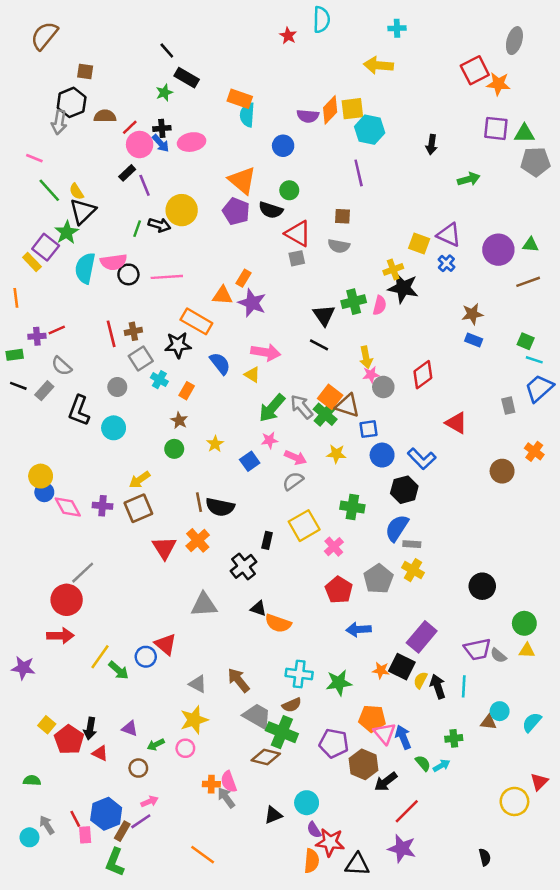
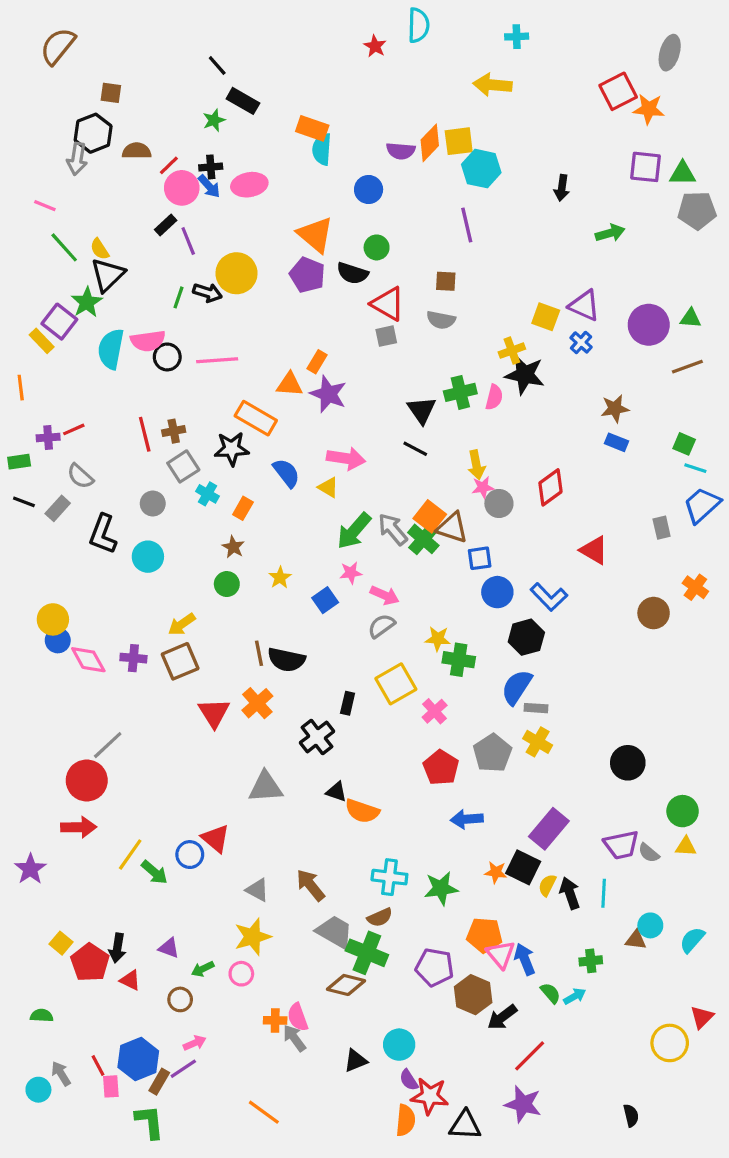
yellow star: (336, 454) -> (438, 639), moved
purple star: (23, 668) -> (30, 869), turned 30
green L-shape: (115, 862) -> (150, 1122), turned 152

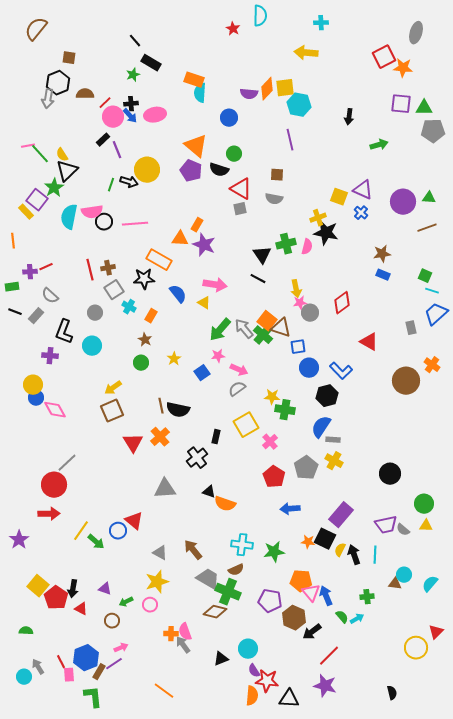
pink line: (45, 206) -> (28, 146), moved, turned -32
brown circle: (654, 613) -> (406, 381), size x1.4
purple cross: (133, 658) -> (50, 356), moved
yellow square: (61, 943) -> (38, 586), size x1.5

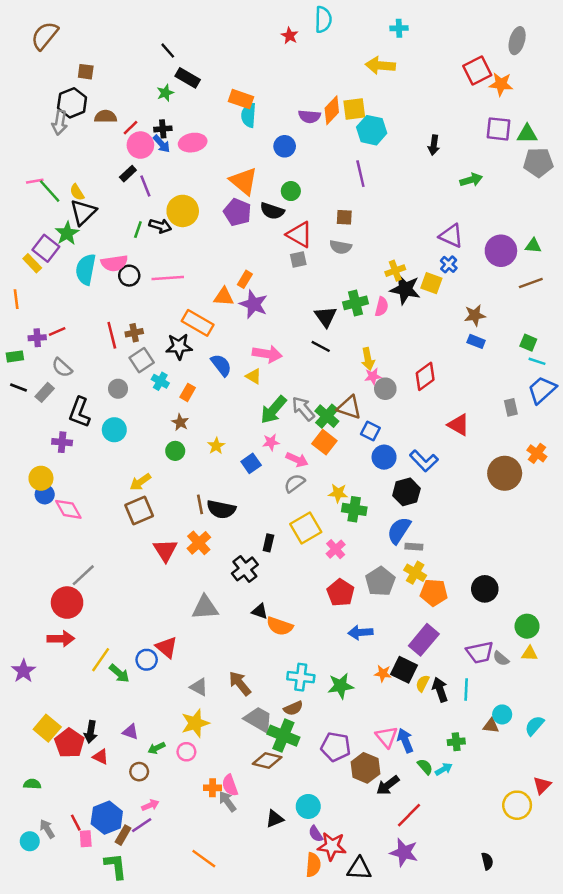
yellow square: (339, 197) -> (431, 283), moved
orange square: (267, 321) -> (324, 442), moved
blue square: (298, 347) -> (370, 431), turned 35
orange pentagon: (301, 581) -> (434, 593), moved

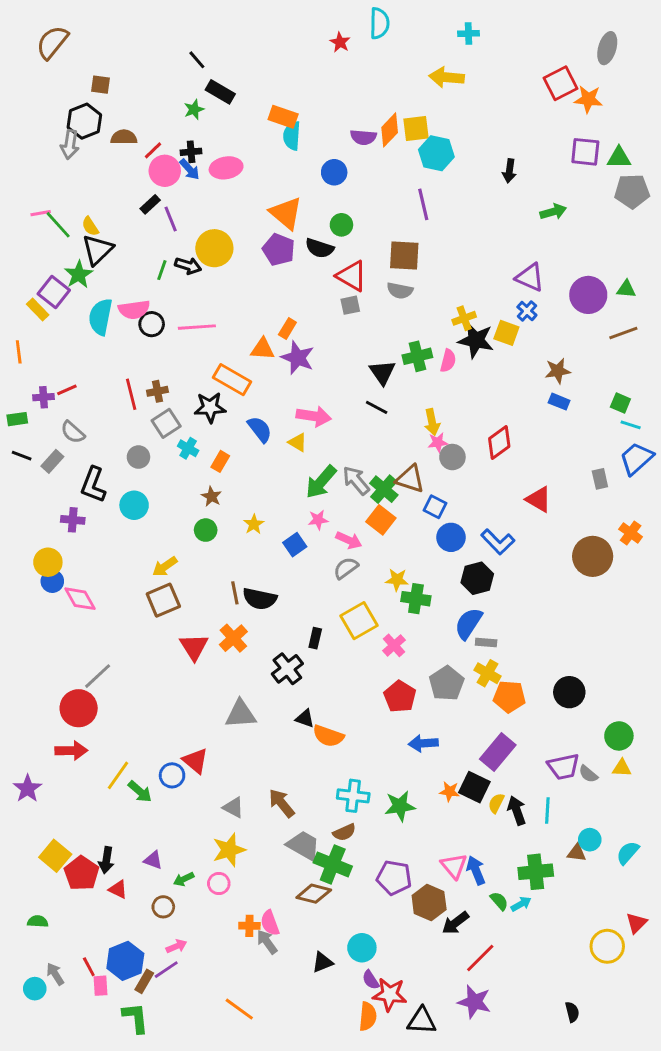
brown square: (344, 217) -> (404, 256), size x1.6
green cross: (456, 742) -> (536, 872), size x1.6

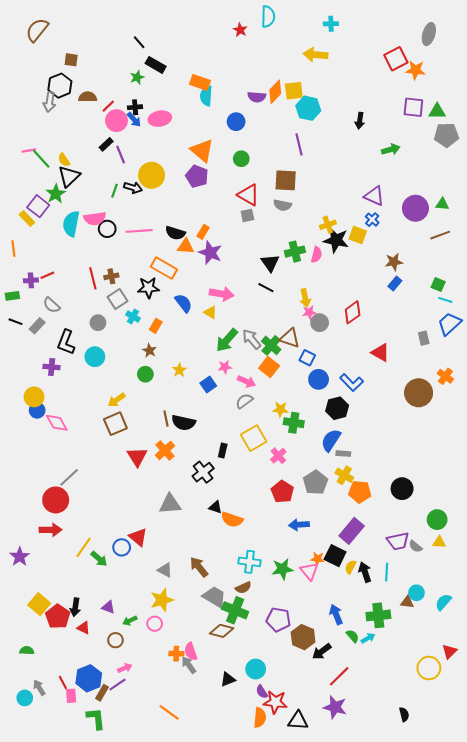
black semicircle: (320, 248) -> (175, 233), moved
blue rectangle: (559, 402) -> (395, 283), turned -72
pink triangle: (454, 866) -> (309, 571), moved

